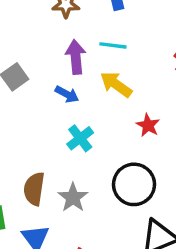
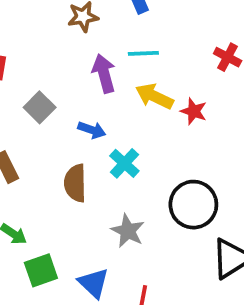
blue arrow: (67, 94) -> (92, 130), moved
red star: (148, 125) -> (194, 111), moved
brown semicircle: (34, 189) -> (75, 183), moved

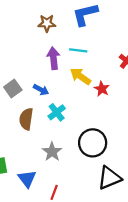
gray square: (40, 107) -> (13, 89), moved

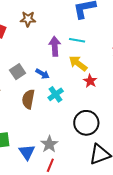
brown star: (47, 23) -> (28, 19), moved
red star: (102, 89) -> (90, 81), moved
gray star: (52, 152) -> (49, 144), moved

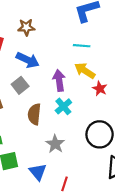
purple arrow: (55, 46) -> (59, 80), moved
blue arrow: (42, 74) -> (28, 60), moved, size x1.5
gray star: (49, 144) -> (55, 144), moved

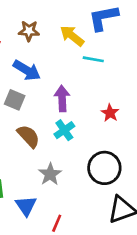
yellow arrow: (85, 71) -> (72, 36), moved
gray square: (20, 85) -> (15, 100), turned -35
brown semicircle: (34, 114) -> (28, 136), turned 126

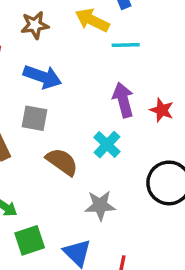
purple arrow: (62, 98) -> (123, 100), moved
gray star: (50, 174) -> (100, 205), turned -30

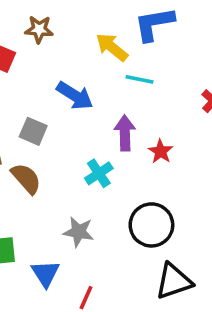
brown star: (35, 25) -> (39, 29), moved
blue arrow: (42, 77) -> (75, 96), moved
brown semicircle: (62, 162) -> (26, 178), moved

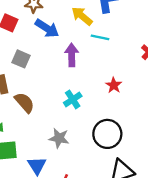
blue arrow: (75, 96) -> (47, 28), moved
gray square: (33, 131) -> (21, 59), moved
purple arrow: (125, 133) -> (72, 55), moved

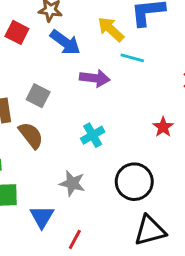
purple arrow: (72, 55) -> (95, 78), turned 95
gray square: (21, 59) -> (38, 96), moved
red star: (114, 85) -> (163, 127), moved

